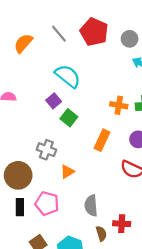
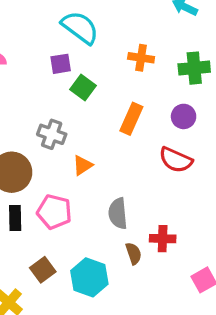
purple square: (54, 101) -> (61, 64), turned 32
orange cross: (119, 105) -> (141, 58), moved

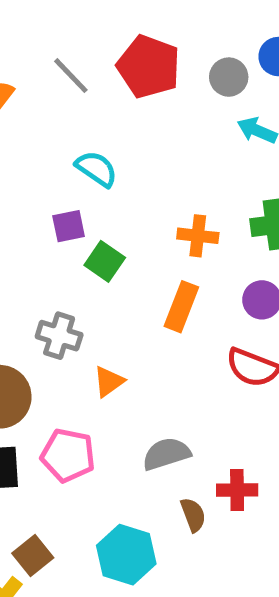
cyan semicircle: (80, 27) -> (96, 169), size x0.7
orange cross: (141, 58) -> (198, 236), moved
gray semicircle: (118, 213) -> (166, 454), turned 80
brown square: (43, 270) -> (33, 556), moved

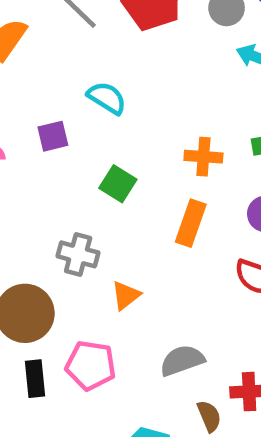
purple square: (69, 226) -> (53, 136), moved

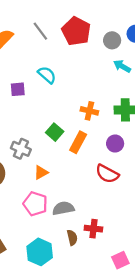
green square: (118, 184) -> (55, 132), moved
pink pentagon: (91, 365) -> (35, 204), moved

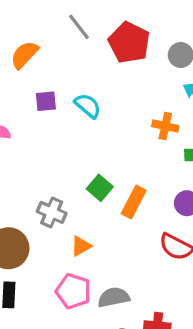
gray line: (40, 31) -> (79, 27), moved
purple square: (18, 89) -> (46, 101), moved
orange cross: (89, 111) -> (165, 126), moved

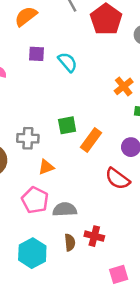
orange cross: (165, 126) -> (124, 86), turned 30
green square: (100, 188) -> (67, 125), turned 30
gray cross: (52, 212) -> (28, 138), turned -30

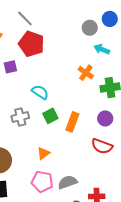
red pentagon: (106, 19) -> (31, 44), moved
cyan semicircle: (68, 62) -> (40, 92), moved
gray cross: (28, 138) -> (20, 117), moved

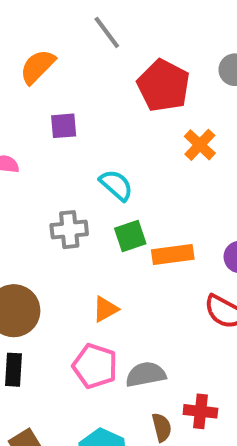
red pentagon: (31, 44) -> (164, 86), moved
orange cross: (86, 73) -> (200, 145), moved
orange rectangle: (72, 122) -> (173, 255), turned 54

